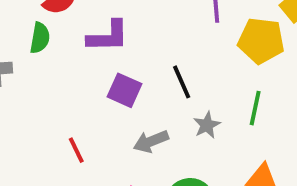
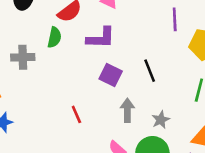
gray star: (207, 125) -> (161, 120), moved
gray arrow: (151, 141) -> (127, 110), turned 110

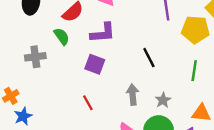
green semicircle: (54, 37) -> (62, 36), turned -42
purple square: (111, 75) -> (95, 64), moved

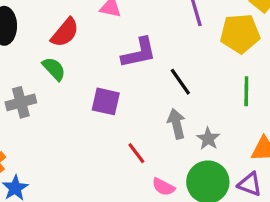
purple L-shape: (103, 33) -> (139, 53), moved
gray arrow: (133, 95) -> (177, 124), moved
red line: (88, 103) -> (136, 153), moved

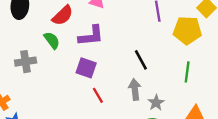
purple L-shape: (139, 53) -> (91, 36), moved
red line: (136, 153) -> (98, 95), moved

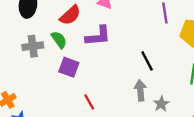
gray cross: (26, 62) -> (33, 46), moved
purple square: (86, 68) -> (69, 67), moved
red line: (98, 95) -> (89, 102), moved

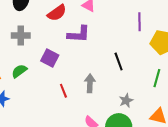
green semicircle: (59, 40) -> (19, 71), moved, turned -98
gray arrow: (140, 90) -> (90, 83), moved

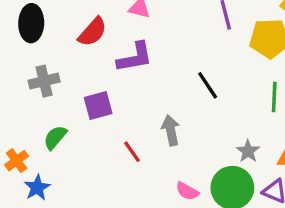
purple square: (50, 58) -> (98, 105), turned -30
gray star: (126, 101) -> (248, 151), moved

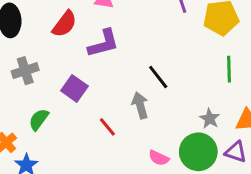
black line: (208, 85) -> (158, 77), moved
purple square: (98, 105) -> (74, 88), turned -35

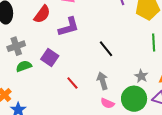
gray arrow: (140, 105) -> (102, 81), moved
green semicircle: (39, 119) -> (24, 66), moved, turned 35

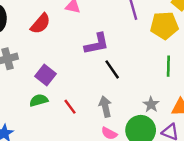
purple L-shape: (69, 27) -> (97, 44), moved
green semicircle: (24, 66) -> (39, 100), moved

